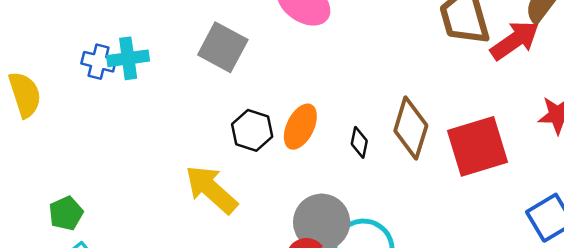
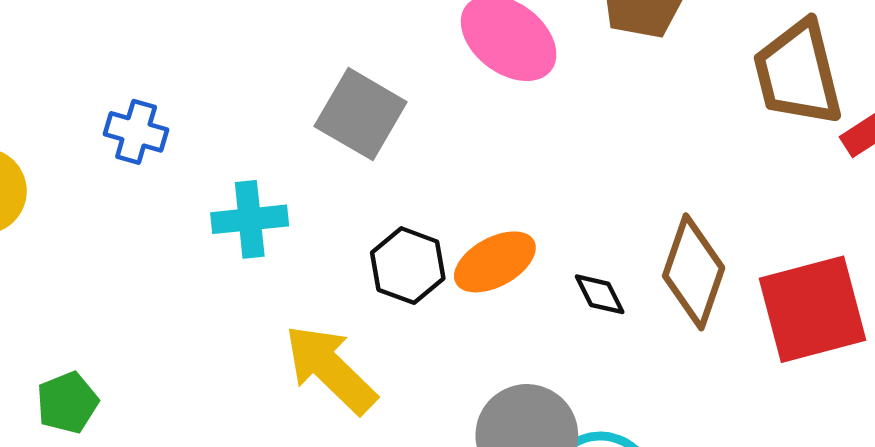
cyan cross: (128, 58) -> (250, 219), moved
orange ellipse: (300, 127) -> (495, 262), turned 33
black diamond: (359, 142) -> (600, 294), turned -40

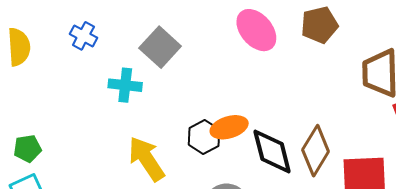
gray square: (361, 114) -> (160, 47), moved
black hexagon: (408, 266) -> (204, 137), moved
black diamond: (600, 294) -> (272, 151), size x2.0

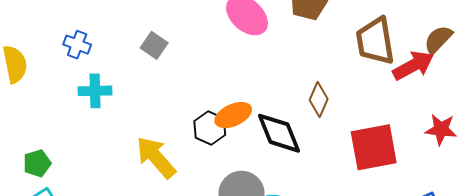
gray square: (160, 47) -> (154, 45), size x0.7
cyan cross: (125, 85) -> (95, 91), moved
brown diamond: (316, 151) -> (319, 99), moved, size x0.7

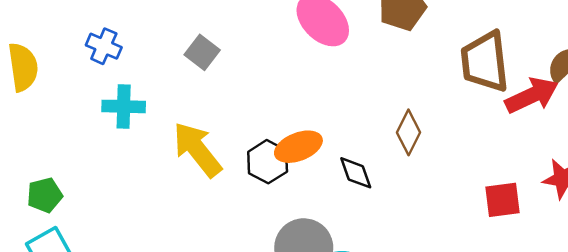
black diamond: (279, 133) -> (356, 173), size x0.6
red square: (374, 147) -> (502, 200), moved, size x0.6
yellow arrow: (156, 157) -> (197, 149), moved

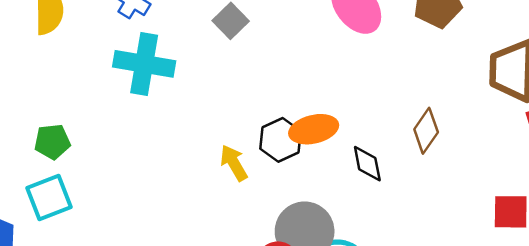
cyan cross: (124, 106) -> (144, 64), size x1.4
yellow arrow: (197, 149) -> (234, 163), moved, size x0.6

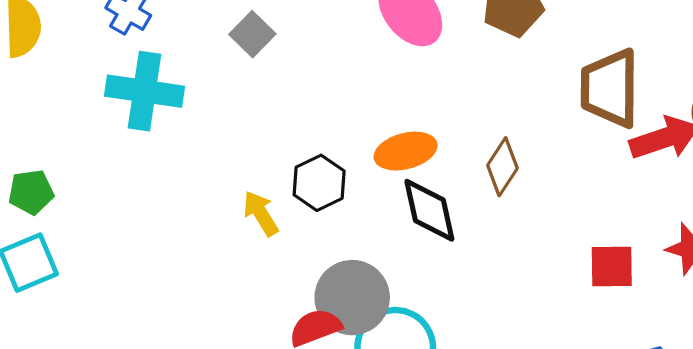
orange ellipse: (314, 129) -> (406, 151), moved
black diamond: (367, 164) -> (429, 210), size x1.4

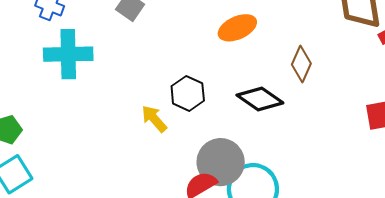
orange ellipse: (406, 151) -> (237, 28), moved
black diamond: (429, 210) -> (260, 99), turned -33

